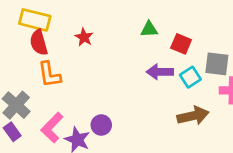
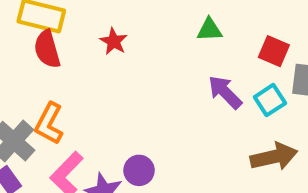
red square: (181, 44) -> (274, 51), moved
purple arrow: (160, 72) -> (225, 92), turned 45
orange L-shape: (49, 74) -> (49, 123), moved, turned 36

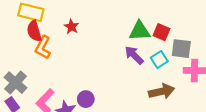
green triangle: (209, 30) -> (140, 31), moved, size x1.5
orange L-shape: (49, 123) -> (43, 47), moved

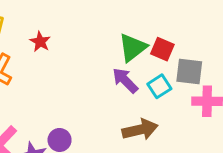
green triangle: (140, 31) -> (133, 48), turned -35
brown arrow: (162, 91) -> (140, 130), moved

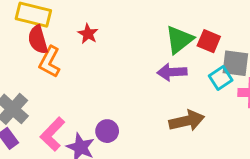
purple arrow: (125, 80) -> (172, 72), turned -48
cyan square: (159, 86) -> (221, 78), moved

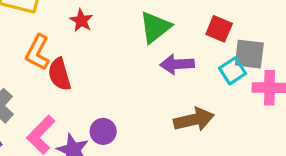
red semicircle: (38, 40) -> (59, 74), moved
green triangle: (179, 40) -> (155, 27), moved

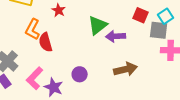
green triangle: (155, 27) -> (98, 25), moved
cyan square: (233, 71) -> (166, 16), moved
purple circle: (103, 131) -> (80, 74), moved

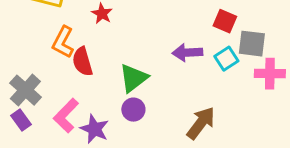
cyan square: (166, 16) -> (226, 59), moved
green triangle: (98, 25) -> (133, 78), moved
brown arrow: (126, 69) -> (201, 123), moved, turned -40

